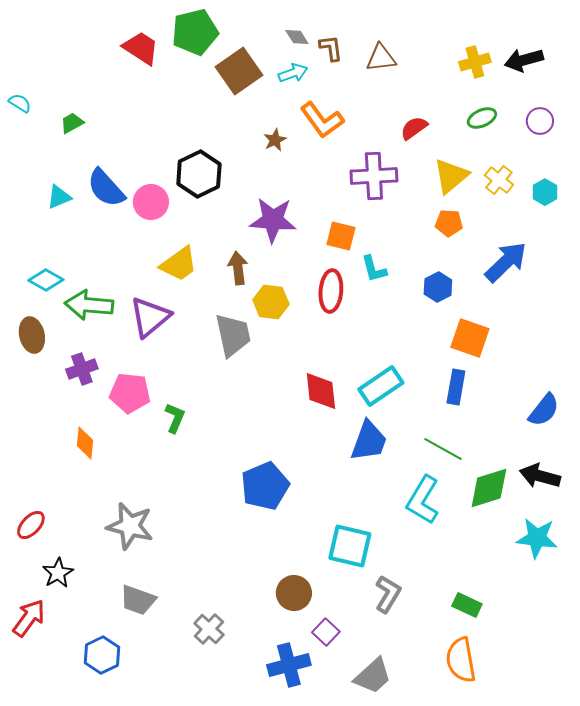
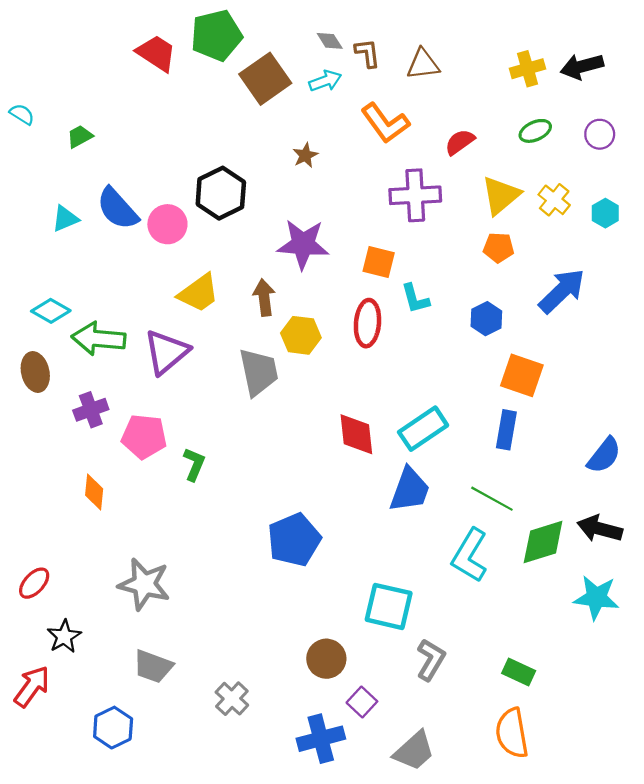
orange L-shape: (322, 120) -> (385, 123), moved

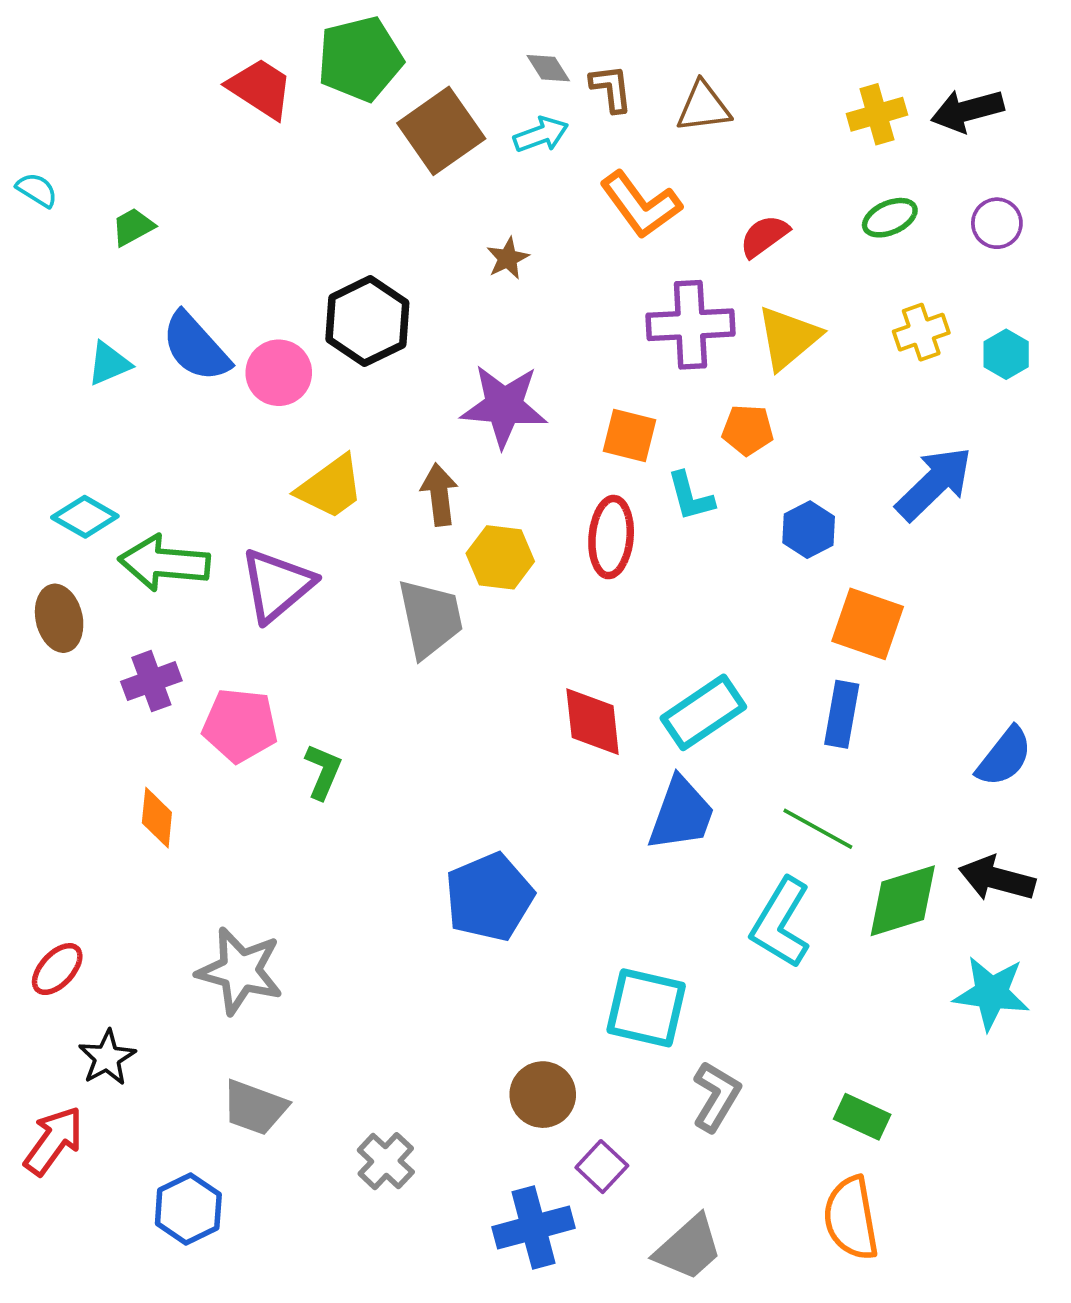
yellow triangle: (501, 195) -> (788, 338), moved
yellow cross: (554, 200) -> (921, 332), turned 32
orange pentagon: (499, 248) -> (748, 430), moved

